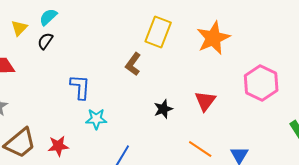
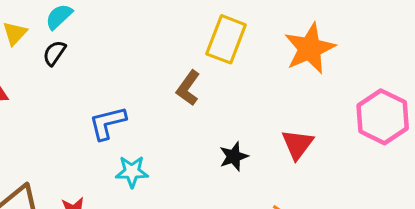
blue L-shape: (80, 87) -> (108, 123), turned -108

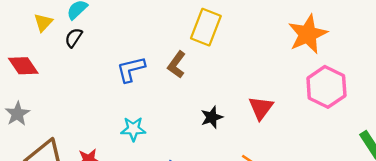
orange star: (310, 48) -> (308, 34), moved
blue L-shape: (108, 123) -> (131, 69), moved

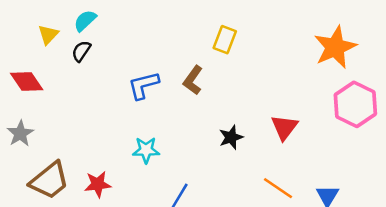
yellow rectangle: (206, 27) -> (225, 40), size x0.7

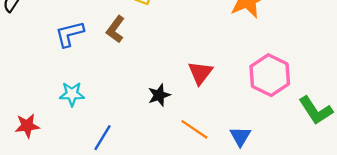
pink hexagon: (355, 104) -> (270, 75), moved
black star: (231, 137) -> (159, 95), moved

